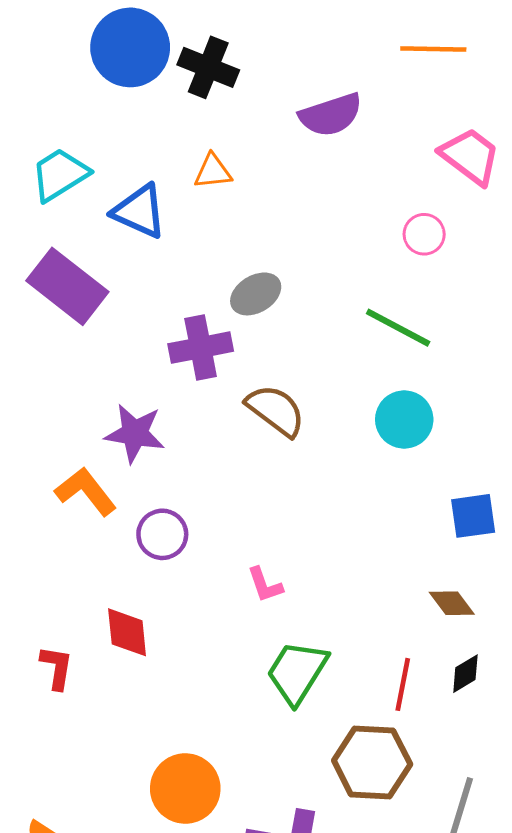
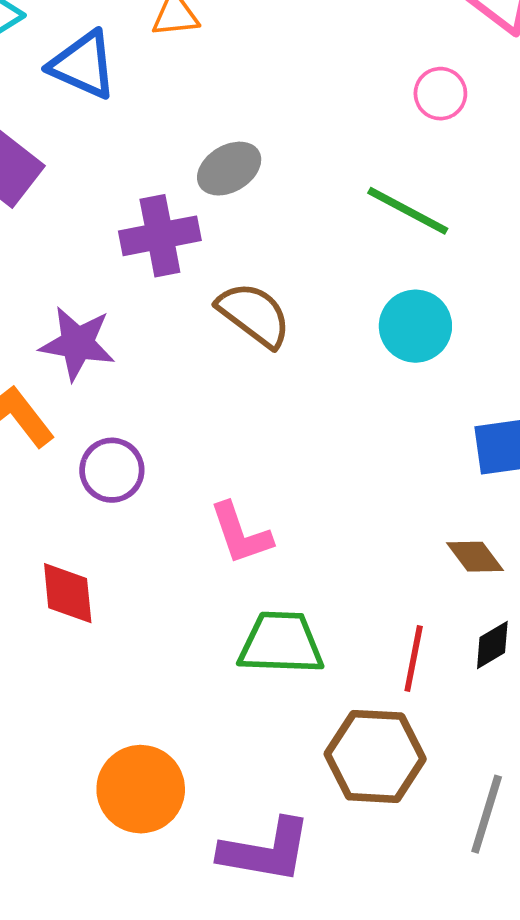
pink L-shape: (265, 585) -> (241, 534), size x1.4
green trapezoid: (297, 672) -> (281, 643), turned 60

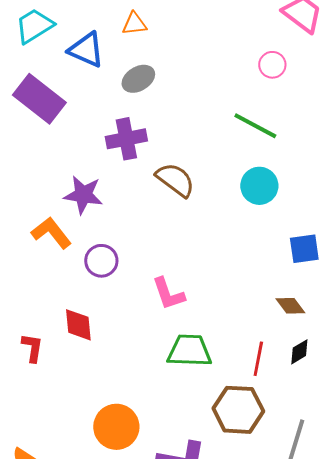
gray ellipse: (229, 169) -> (138, 79), moved

